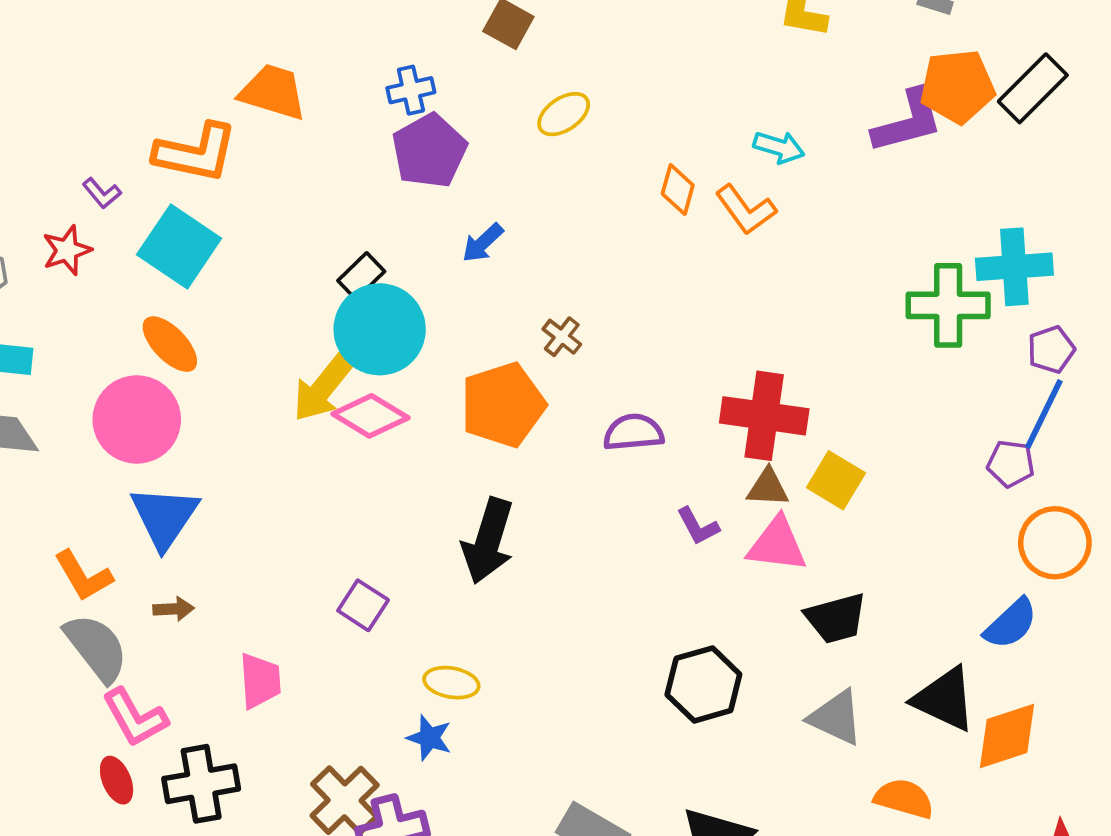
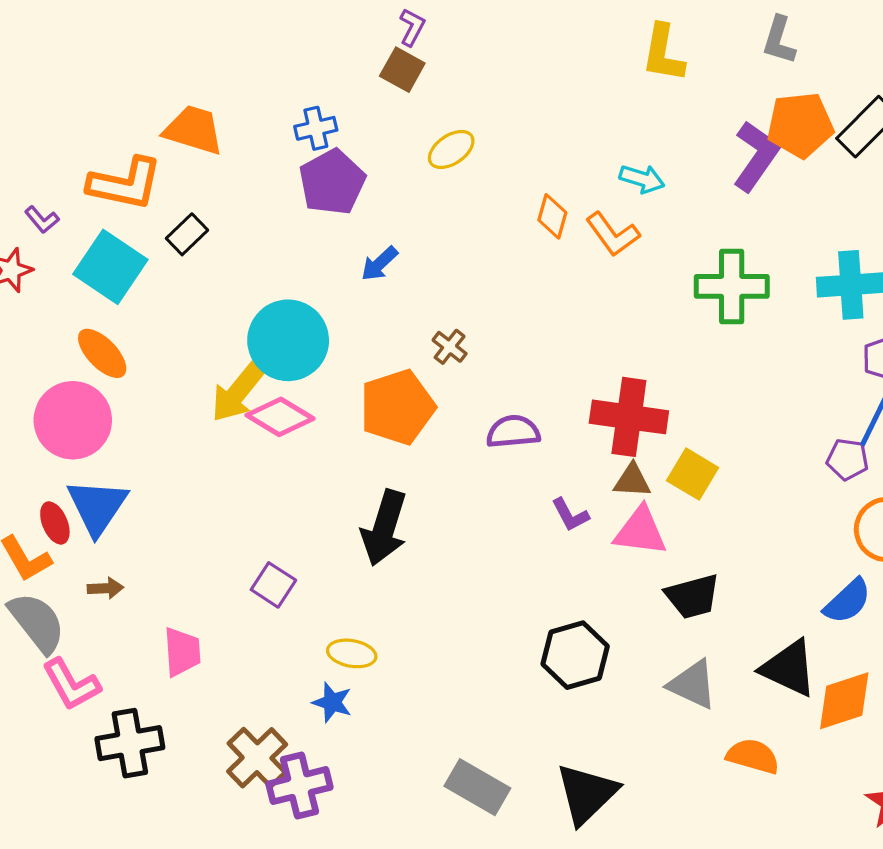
purple L-shape: (908, 121) -> (756, 156), turned -40
black rectangle: (361, 276) -> (187, 234), moved
green cross: (948, 305) -> (732, 286), moved
red ellipse: (117, 780) -> (55, 523), moved

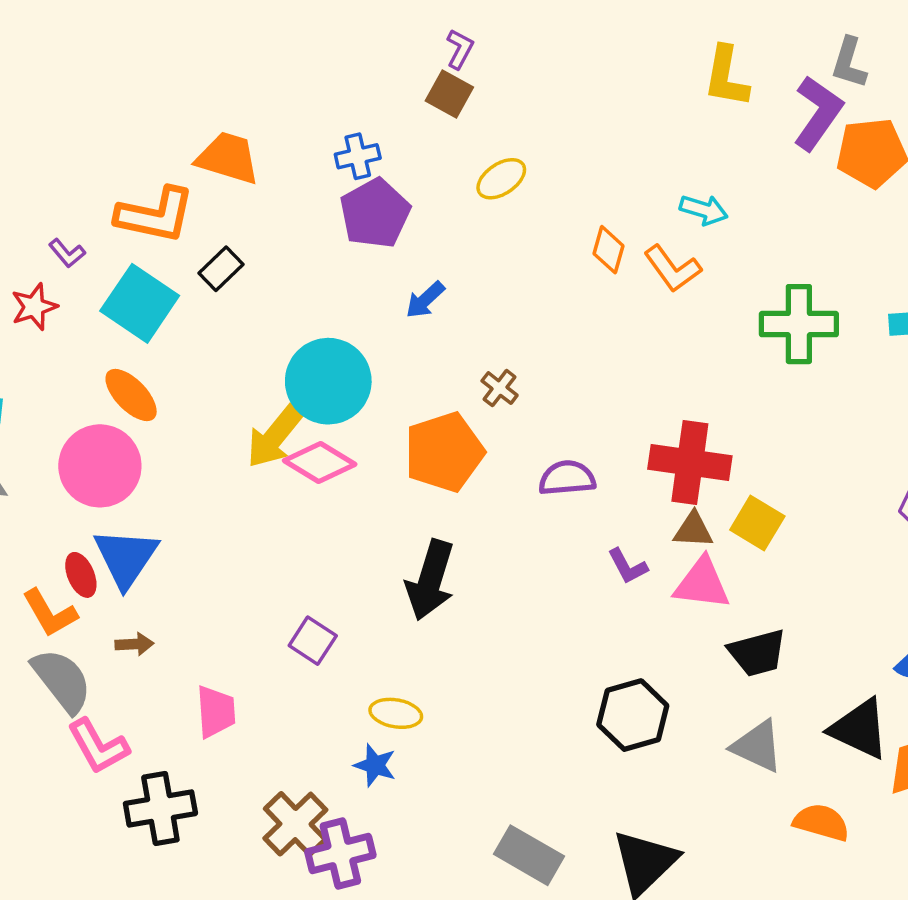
purple L-shape: (756, 156) -> (818, 113), moved

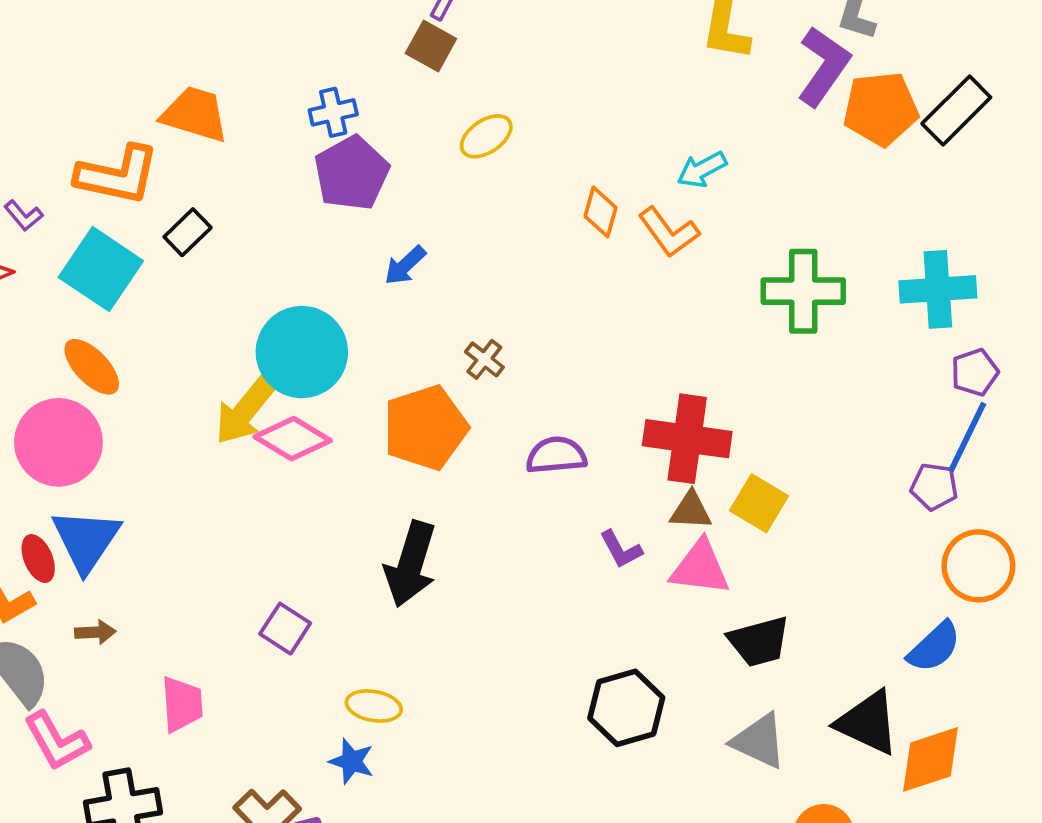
cyan arrow: (704, 210) -> (702, 170), turned 135

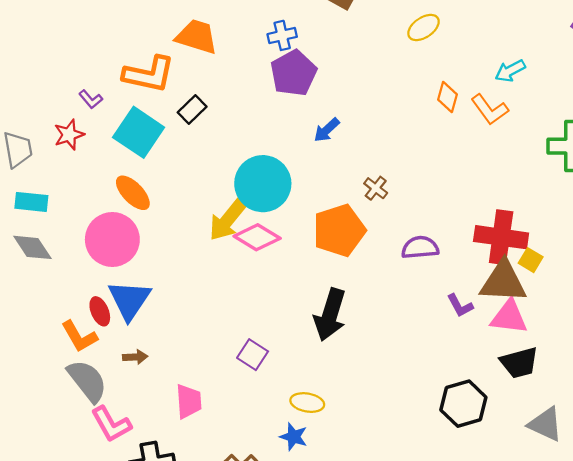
yellow ellipse: (486, 136) -> (424, 27), moved
yellow square: (759, 503) -> (531, 260), moved, size x0.7
brown triangle: (691, 511) -> (503, 282), size x1.8
black trapezoid: (759, 641) -> (519, 363), moved

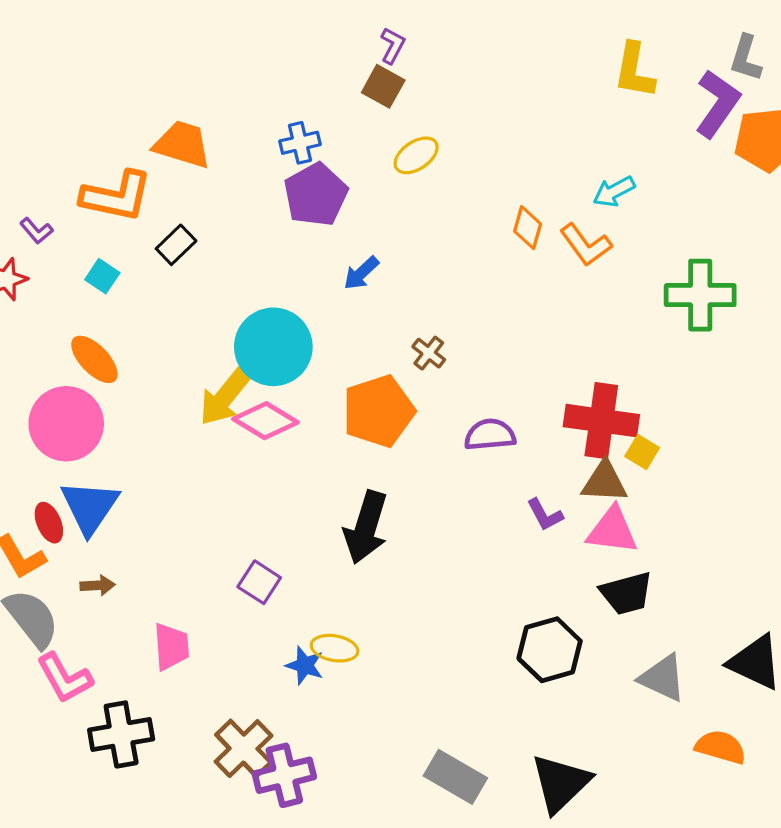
yellow ellipse: (424, 27) -> (416, 155), moved
cyan square: (139, 132) -> (102, 276), size x0.5
brown triangle: (503, 282) -> (604, 482), size x0.7
blue star: (294, 437) -> (305, 665), moved

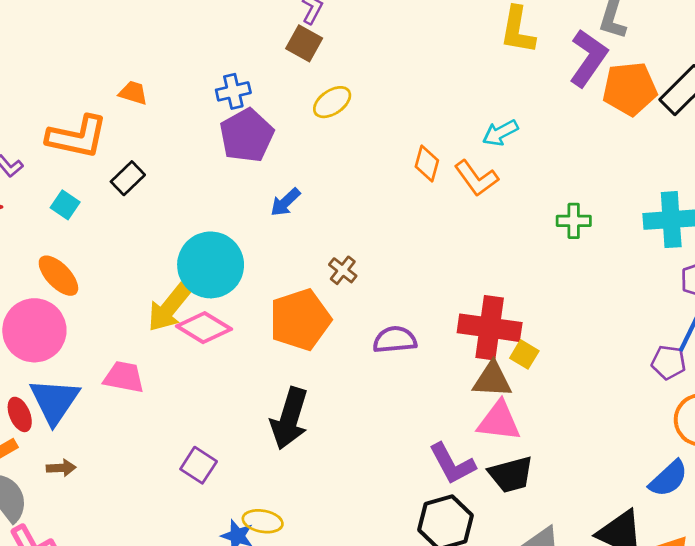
orange trapezoid: (182, 144) -> (133, 93), size x0.6
green cross: (700, 295) -> (574, 221), size x0.6
purple L-shape: (545, 515) -> (452, 464), moved, size x1.5
pink trapezoid: (171, 647) -> (124, 377), moved, turned -75

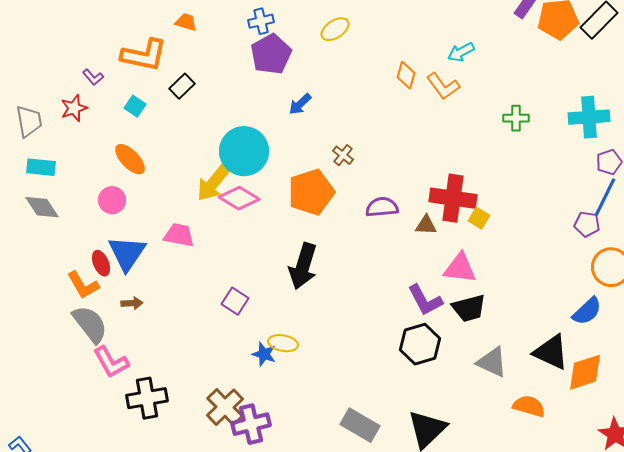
pink circle: (34, 330) -> (112, 200), size x0.6
brown triangle: (492, 380) -> (426, 225), moved, size x0.7

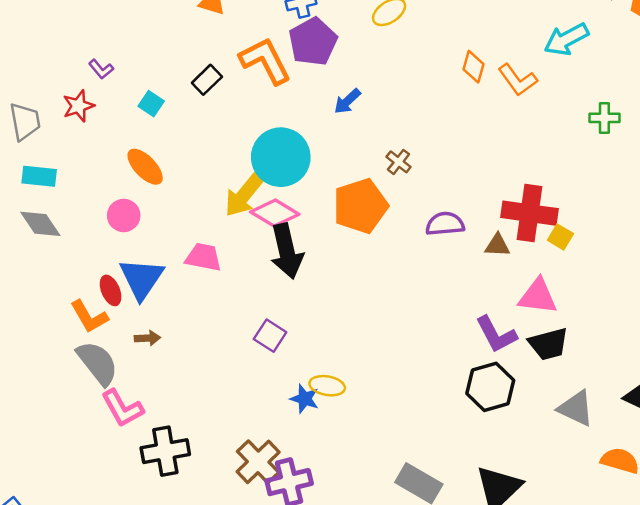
cyan arrow: (461, 52) -> (566, 39), moved, size x1.4
orange L-shape: (144, 55) -> (265, 61), moved, turned -129
black arrow: (303, 266) -> (287, 251), moved, turned -30

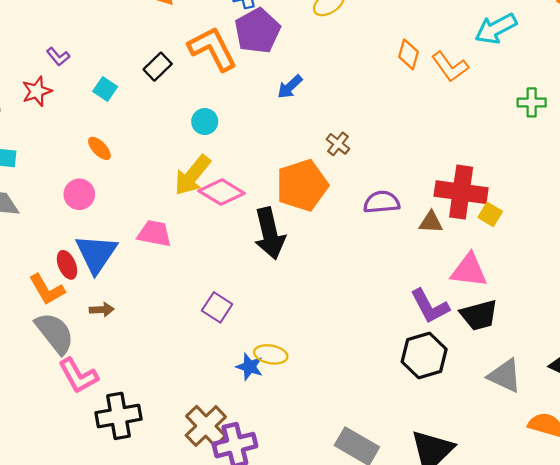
cyan circle: (281, 157) -> (205, 122), moved, size x0.5
orange ellipse: (145, 167) -> (99, 148), size x0.7
black arrow: (287, 251) -> (270, 233), moved

